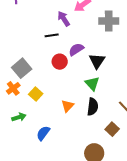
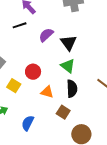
red circle: (60, 62) -> (33, 72), moved
orange triangle: (68, 106) -> (47, 92), turned -48
brown square: (112, 129) -> (63, 112), moved

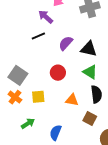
black triangle: (69, 43) -> (89, 49), turned -36
red circle: (33, 72) -> (58, 73), moved
yellow square: (14, 86) -> (38, 97), turned -32

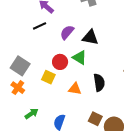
green triangle: (90, 72) -> (80, 58), moved
yellow square: (38, 97) -> (48, 77), moved, turned 32
brown square: (90, 118) -> (95, 119), moved

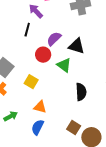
black line: (40, 26) -> (27, 30), turned -56
red circle: (60, 62) -> (43, 55), moved
orange triangle: (75, 89) -> (40, 107), moved

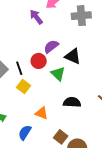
black line: (27, 30) -> (19, 68), moved, turned -40
black semicircle: (81, 92) -> (72, 102), turned -90
orange triangle: (40, 107) -> (42, 113), moved

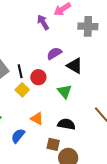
red circle: (39, 61) -> (38, 77), moved
green triangle: (58, 74) -> (64, 91), moved
black semicircle: (72, 102) -> (66, 124), moved
brown square: (61, 137) -> (53, 144), turned -32

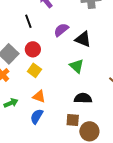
black line: (20, 71) -> (28, 21), moved
red circle: (38, 77) -> (33, 49), moved
orange triangle: (37, 118) -> (39, 96), moved

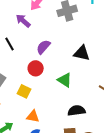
black triangle: (83, 39) -> (82, 53), moved
red circle: (33, 49) -> (36, 68), moved

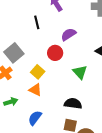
black semicircle: (76, 111) -> (73, 104), moved
orange triangle: (33, 116) -> (35, 90), moved

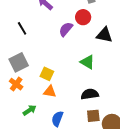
black line: (37, 22) -> (22, 28), moved
gray square: (14, 53) -> (19, 62), turned 30
red circle: (55, 53) -> (83, 17), moved

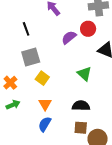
gray square: (19, 62) -> (31, 57), moved
orange triangle: (50, 92) -> (45, 104), moved, turned 40
green arrow: (30, 110) -> (13, 105), moved

